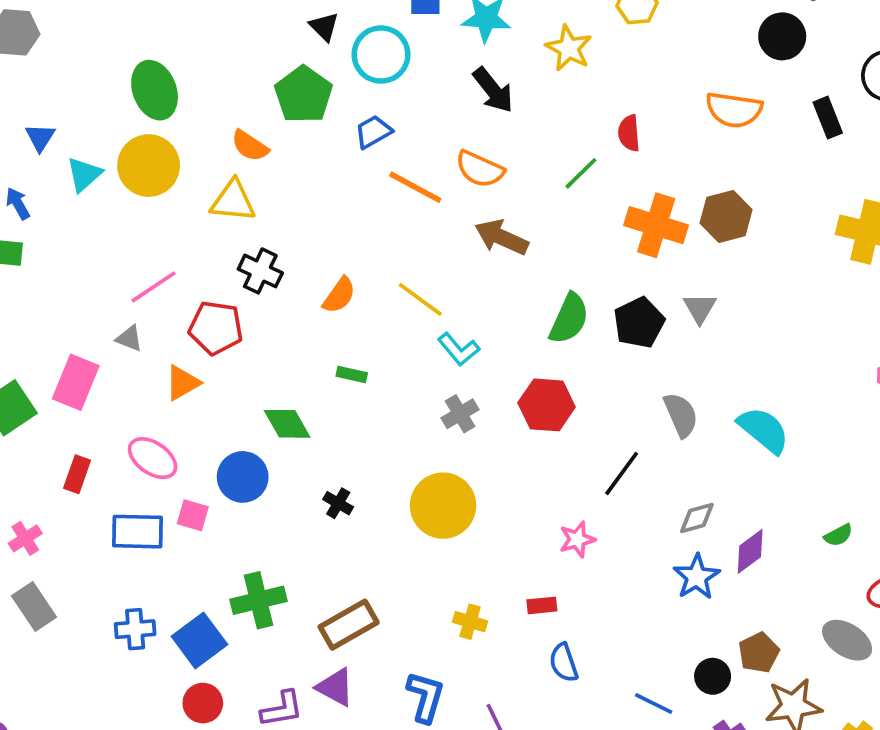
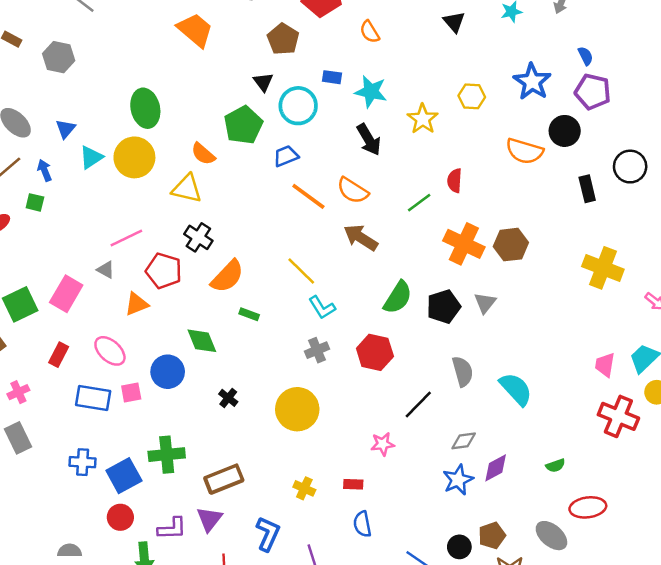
orange semicircle: (734, 110) -> (525, 151), moved
orange semicircle: (339, 295) -> (227, 276), moved, size x1.4
pink square: (193, 515) -> (131, 392), turned -35
purple triangle: (335, 687) -> (209, 519), turned 32

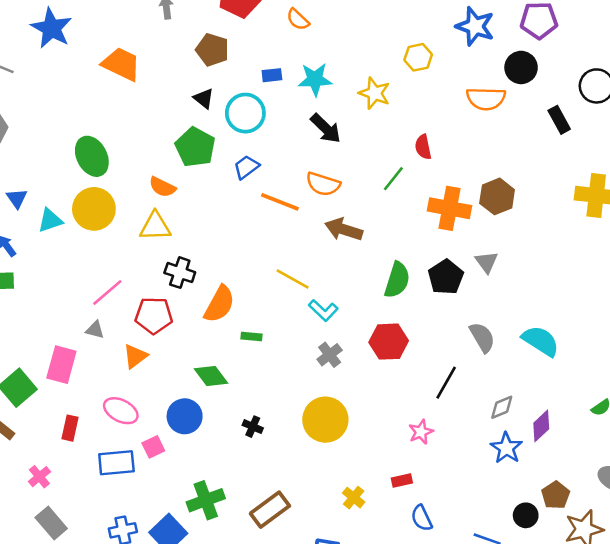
cyan triangle: (91, 157) -> (50, 220), turned 30
yellow cross: (304, 488) -> (354, 498), turned 30

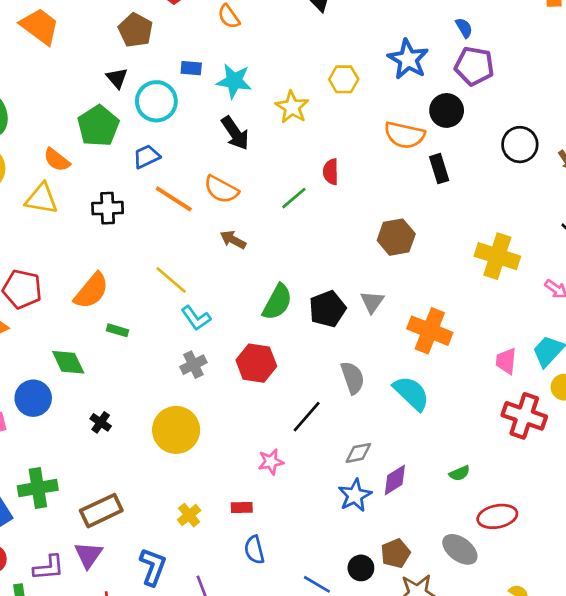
black rectangle: (559, 120) -> (439, 169), moved
orange cross: (449, 208) -> (430, 331), moved
brown arrow: (344, 229) -> (233, 240), size x0.7
black cross: (180, 273) -> (108, 208), moved, turned -32

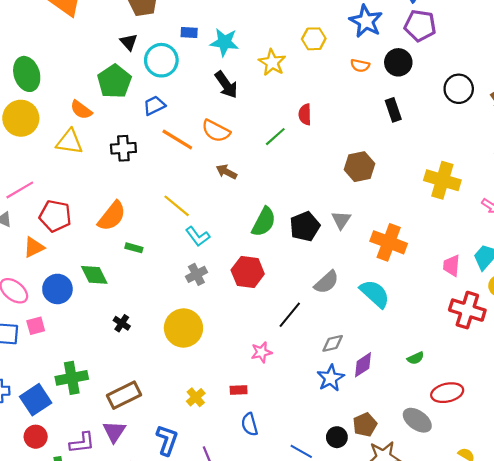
orange semicircle: (405, 135) -> (360, 66), moved, size x0.6
gray semicircle: (353, 378) -> (327, 282), turned 68
blue circle: (33, 398) -> (57, 289), moved

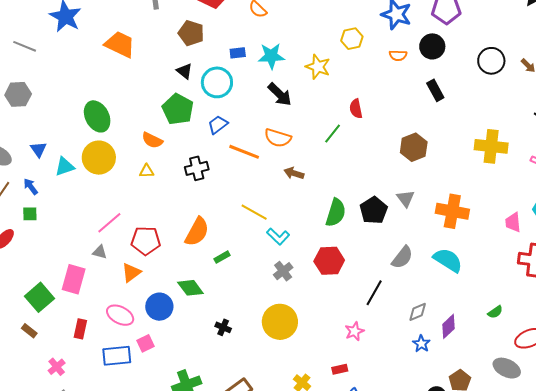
yellow triangle: (69, 142) -> (147, 171), size x0.6
green rectangle: (134, 248) -> (222, 257), turned -35
blue star: (331, 378) -> (421, 344), size x0.7

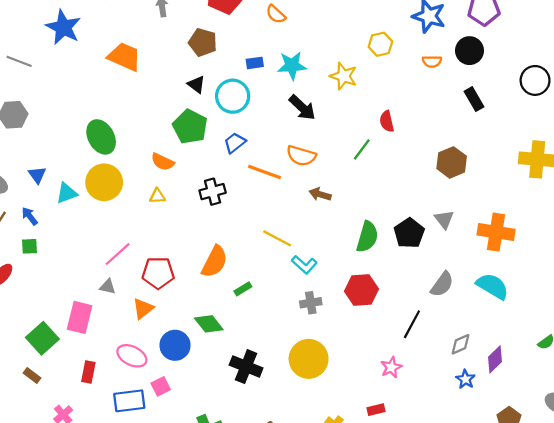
black circle: (491, 61) -> (535, 80), moved
gray cross: (283, 271) -> (311, 303), turned 30
black cross: (223, 327) -> (246, 367), size x1.8

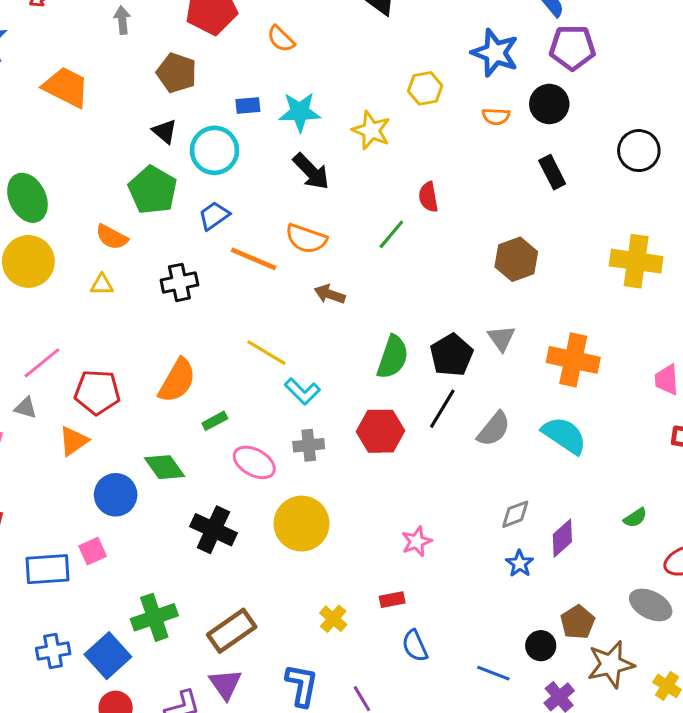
black line: (412, 324) -> (442, 409), moved
pink ellipse: (132, 356) -> (254, 462), moved

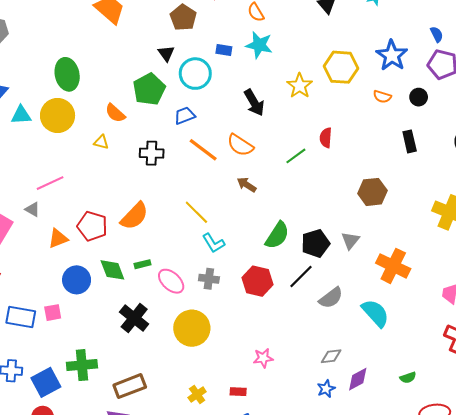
yellow hexagon: (425, 88) -> (341, 67), size x1.5
black circle: (549, 104) -> (419, 97), size x0.7
cyan star: (300, 112) -> (259, 45), moved
red pentagon: (97, 392) -> (92, 226), moved
green rectangle: (215, 421) -> (143, 264), moved

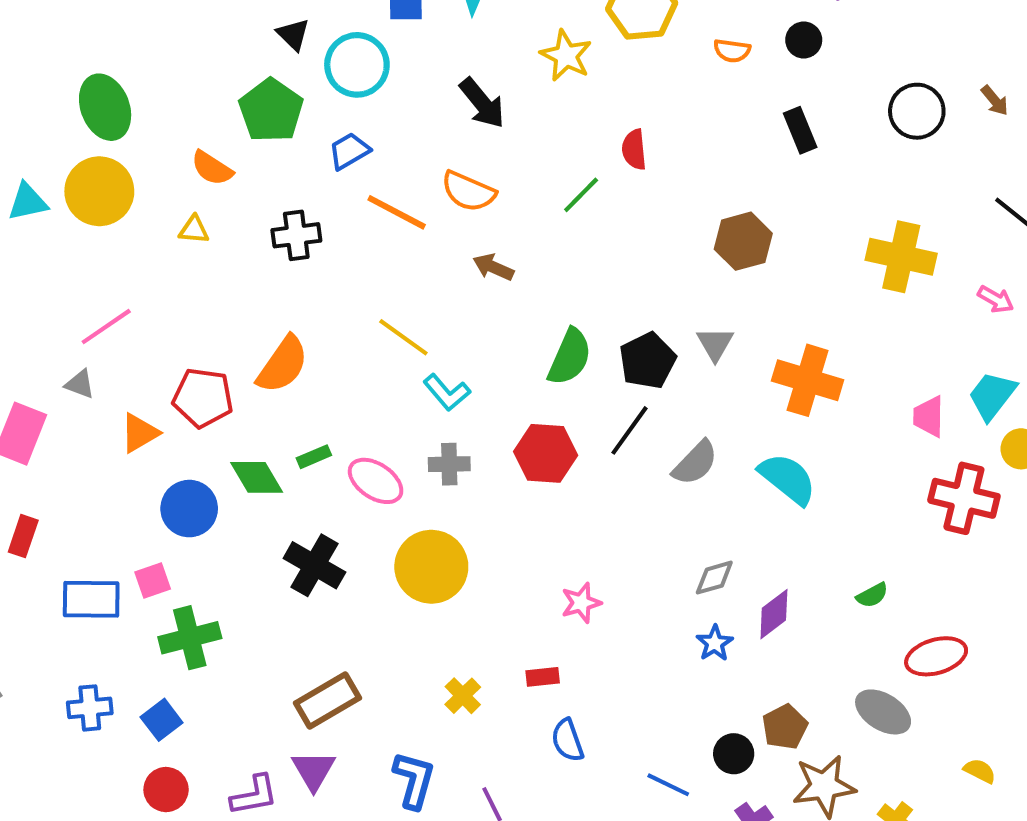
green cross: (82, 365) -> (190, 638), moved
blue square: (46, 382) -> (162, 720), size x0.7

